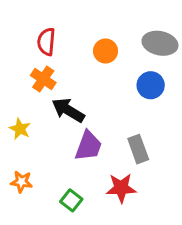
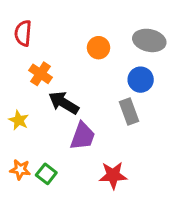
red semicircle: (46, 42) -> (23, 33), moved
gray rectangle: (138, 149) -> (129, 111), moved
green square: (71, 200) -> (46, 174), moved

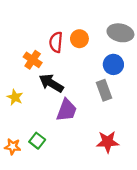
red semicircle: (23, 33) -> (56, 42), moved
orange star: (20, 170) -> (13, 147), moved
red star: (113, 175) -> (108, 142), moved

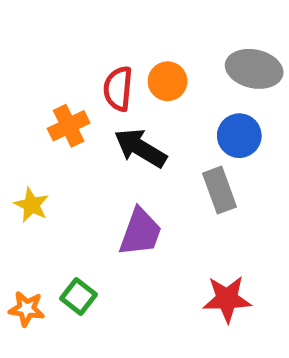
orange cross: (33, 60) -> (69, 126), turned 30
black arrow: (51, 83) -> (140, 148), moved

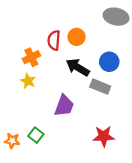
gray ellipse: (254, 69) -> (116, 17), moved
black arrow: (140, 148) -> (78, 67), moved
gray rectangle: (219, 190) -> (100, 87), turned -48
yellow star: (32, 205) -> (28, 81), moved

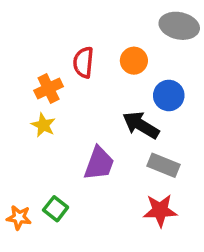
orange circle: (77, 37) -> (134, 61), moved
black arrow: (78, 67) -> (141, 125), moved
gray rectangle: (100, 87) -> (164, 165), moved

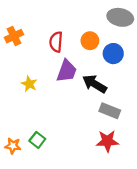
orange cross: (49, 89) -> (14, 36), moved
blue circle: (169, 95) -> (113, 54), moved
purple trapezoid: (99, 163) -> (67, 71), moved

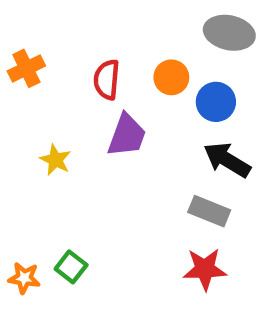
black arrow: (95, 84) -> (227, 160), moved

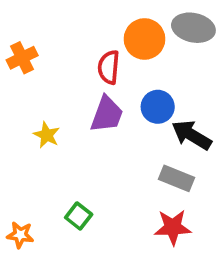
orange circle: (171, 77) -> (144, 39), moved, size x1.4
red semicircle: (107, 80) -> (109, 67), moved
blue circle: (216, 102) -> (158, 107), moved
green square: (71, 267) -> (79, 216), moved

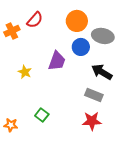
gray ellipse: (193, 28) -> (103, 36), moved
red semicircle: (109, 67) -> (35, 20), moved, turned -144
blue circle: (158, 107) -> (81, 47), moved

